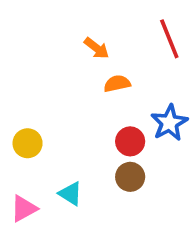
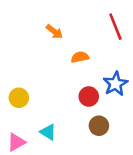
orange arrow: (97, 48) -> (54, 32), moved
brown circle: (130, 177) -> (99, 126), moved

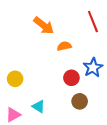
orange arrow: (54, 32) -> (44, 26), size x1.5

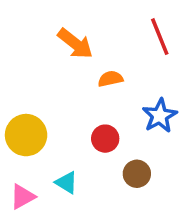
red circle: (71, 78) -> (105, 139), moved
yellow circle: (15, 79) -> (26, 135), size x1.5

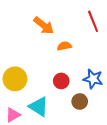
blue star: (160, 116) -> (93, 79), moved, turned -30
cyan triangle: (66, 183) -> (39, 107), size x1.5

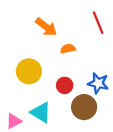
yellow circle: (15, 79) -> (29, 71), moved
brown circle: (80, 101) -> (84, 107), size x1.5

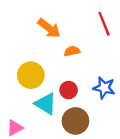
brown circle: (84, 107) -> (75, 121), moved
cyan triangle: (41, 112) -> (46, 104), moved

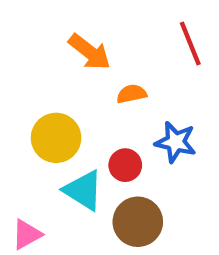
blue star: (104, 88) -> (176, 142), moved

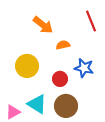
cyan triangle: (83, 190) -> (37, 104), moved

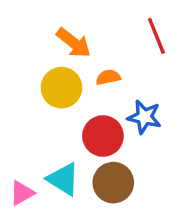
yellow circle: (27, 66) -> (62, 88), moved
red circle: (60, 79) -> (103, 136), size x1.5

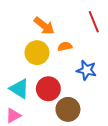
red circle: (103, 136) -> (48, 89), moved
cyan triangle: (63, 179) -> (19, 89), moved

